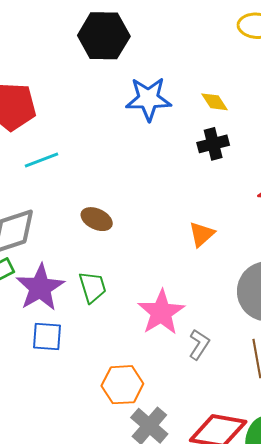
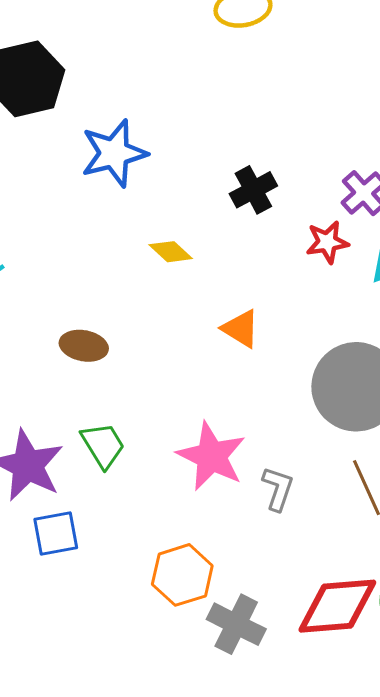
yellow diamond: (215, 102) -> (171, 252), moved
black cross: (213, 144) -> (253, 190), moved
orange triangle: (202, 234) -> (241, 329), turned -32

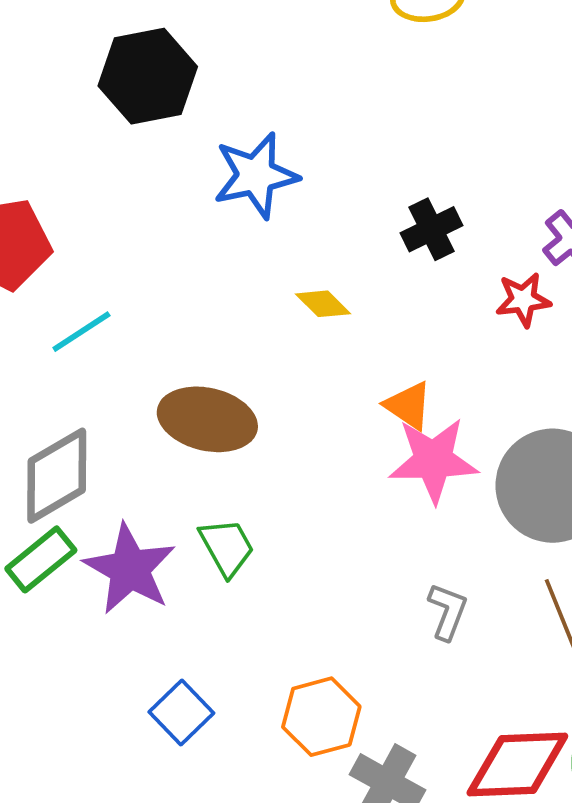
brown ellipse: (84, 346) -> (207, 419), size x1.6
pink star: (211, 456) -> (433, 460), moved, turned -30
blue square: (56, 533) -> (181, 713), moved, turned -36

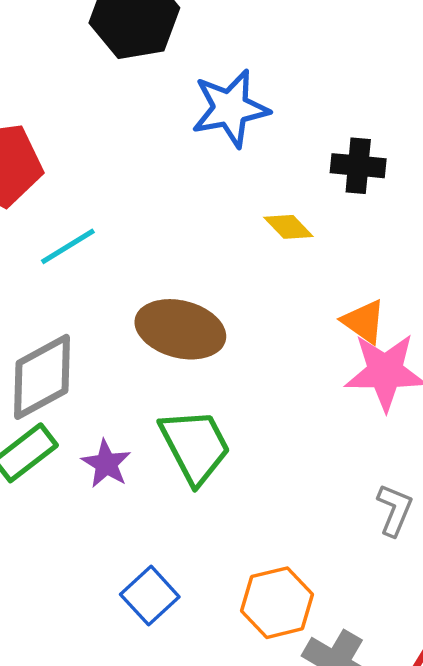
black cross: (432, 229) -> (358, 166), moved, turned 30
green trapezoid: (227, 547) -> (195, 446), size x1.4
purple star: (130, 569) -> (106, 464), size x0.6

